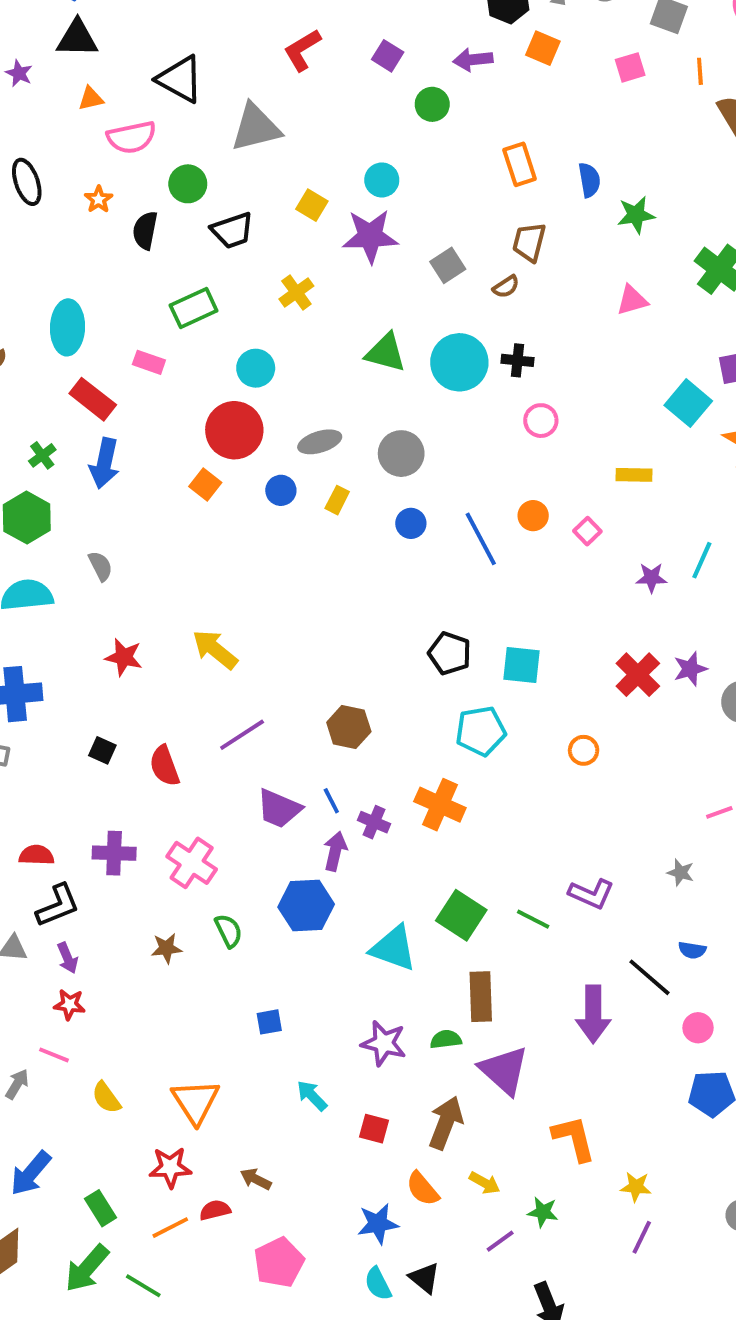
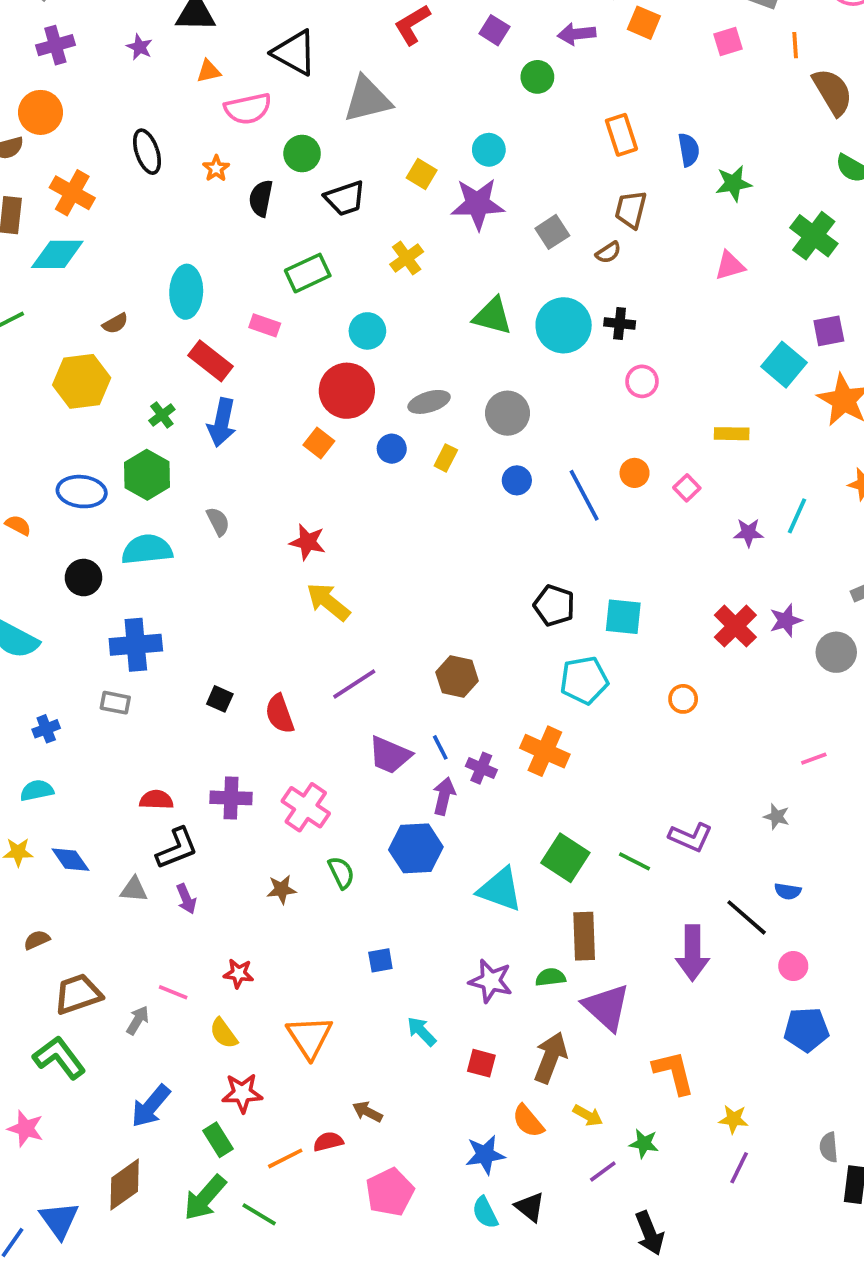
red star: (124, 657) -> (308, 542), moved
red star: (69, 1004) -> (239, 973), moved
red star: (170, 1167) -> (242, 1093), moved

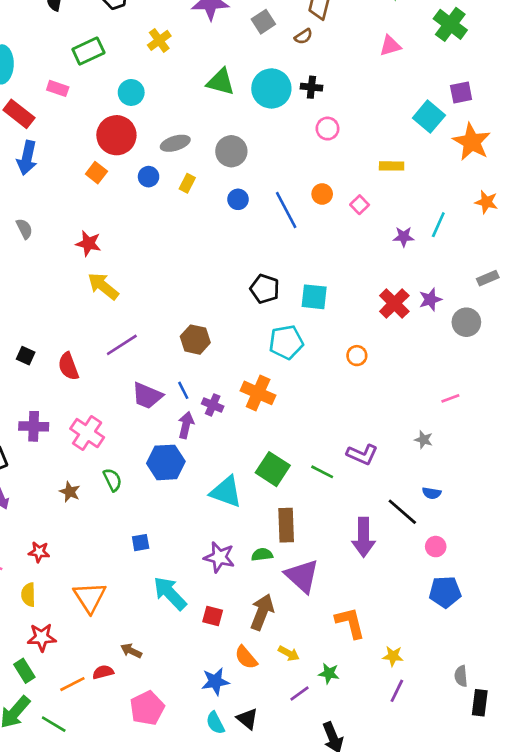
brown star: (281, 889) -> (70, 492), turned 30
cyan arrow: (422, 1031) -> (170, 593), size x1.6
yellow semicircle: (224, 1033) -> (28, 595), turned 35

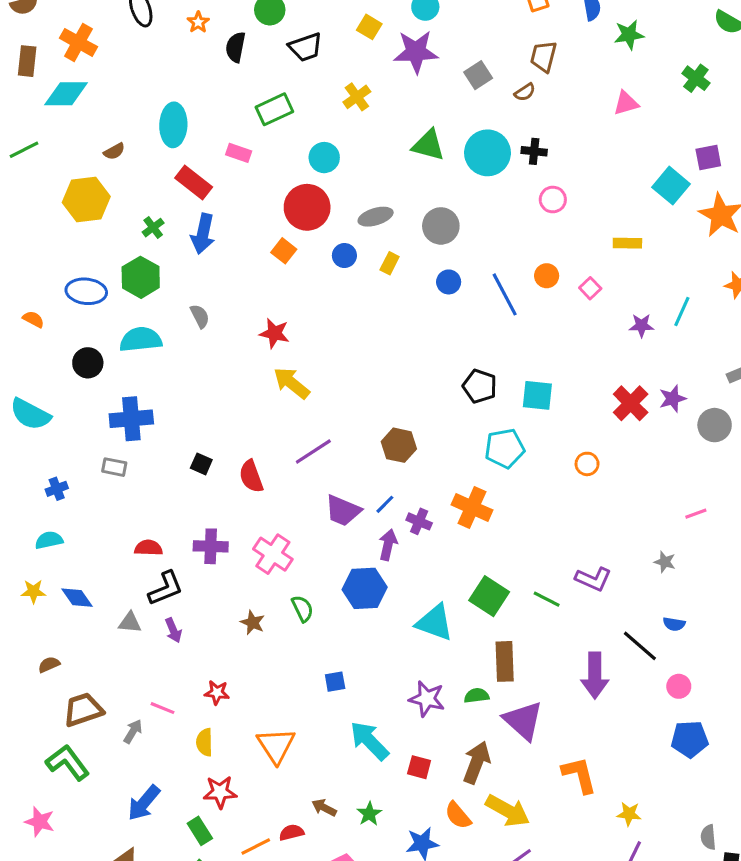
green cross: (450, 24) -> (696, 78), size x0.7
blue line: (183, 390) -> (385, 504), turned 72
yellow arrow: (289, 653) -> (508, 811), size x1.8
green star: (329, 673) -> (369, 814), moved, turned 30

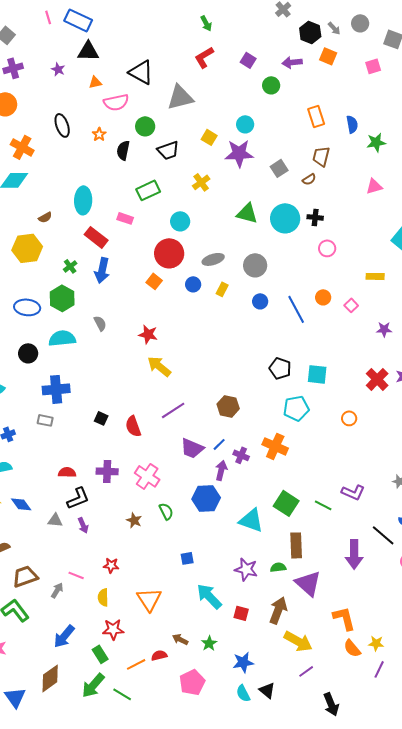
orange semicircle: (458, 815) -> (352, 648), moved

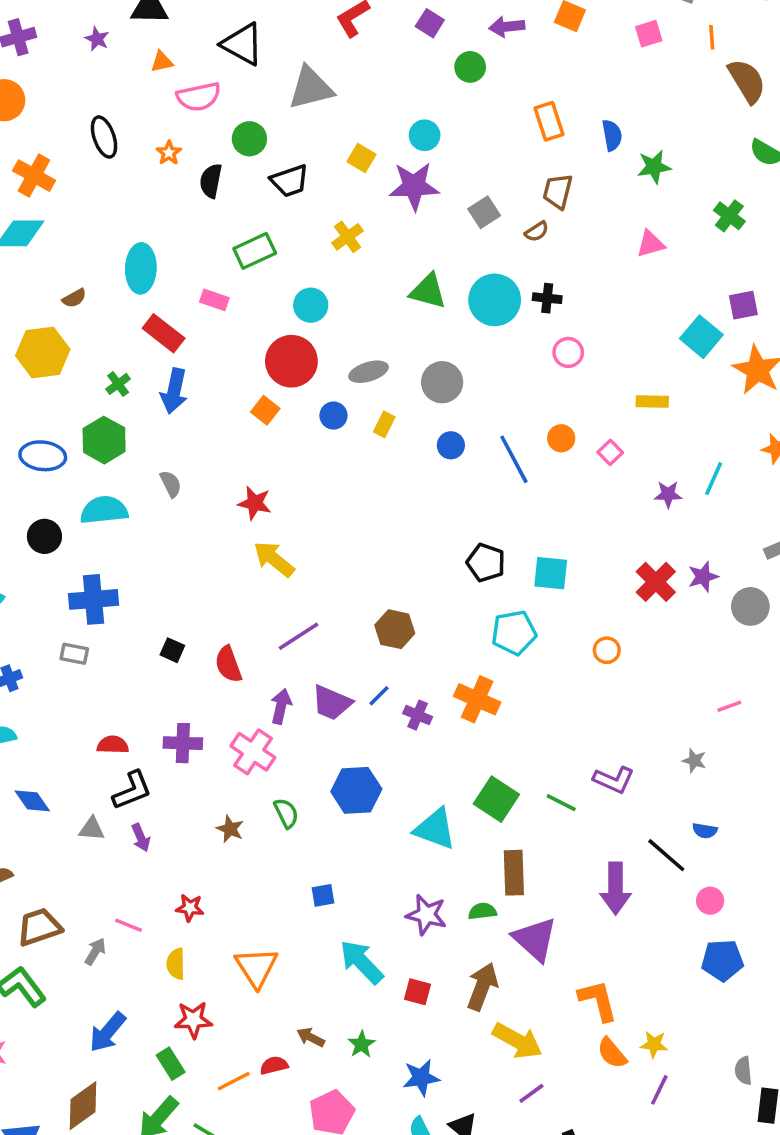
purple arrow: (221, 470) -> (281, 706), moved

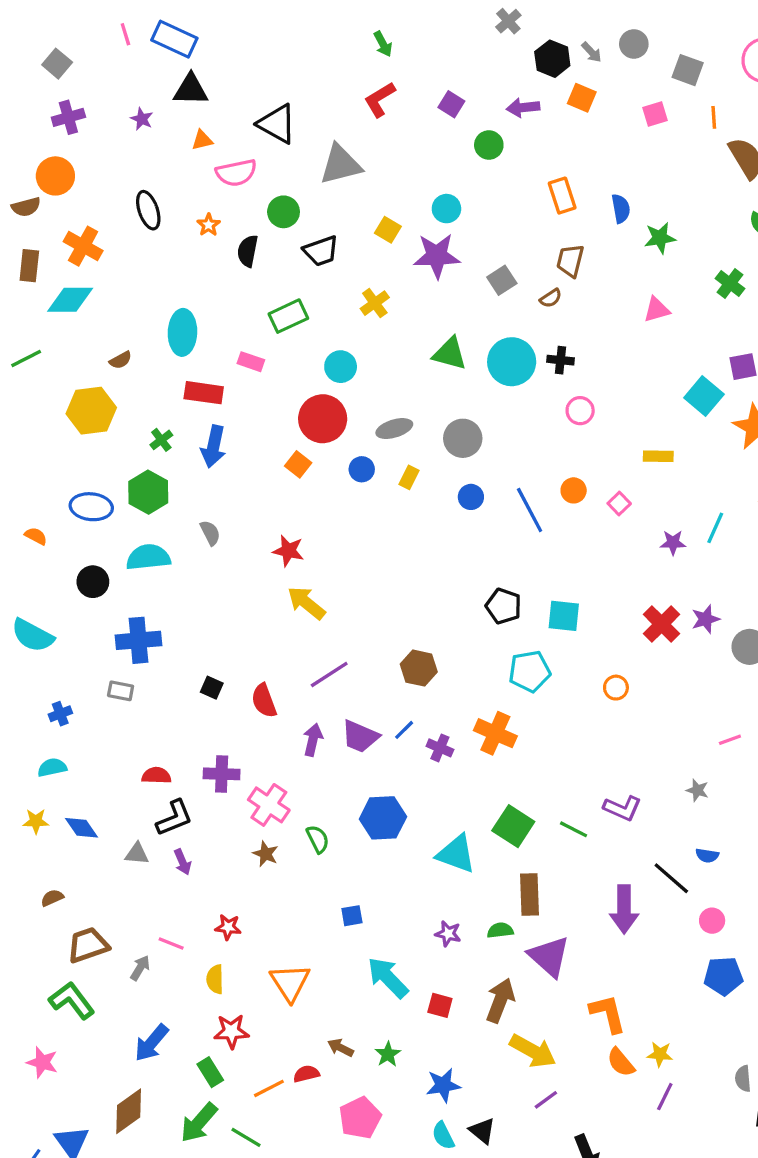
red rectangle: (164, 333) -> (204, 393), turned -30
pink cross: (253, 752) -> (269, 805), moved
purple star: (426, 915) -> (448, 934), size x0.7

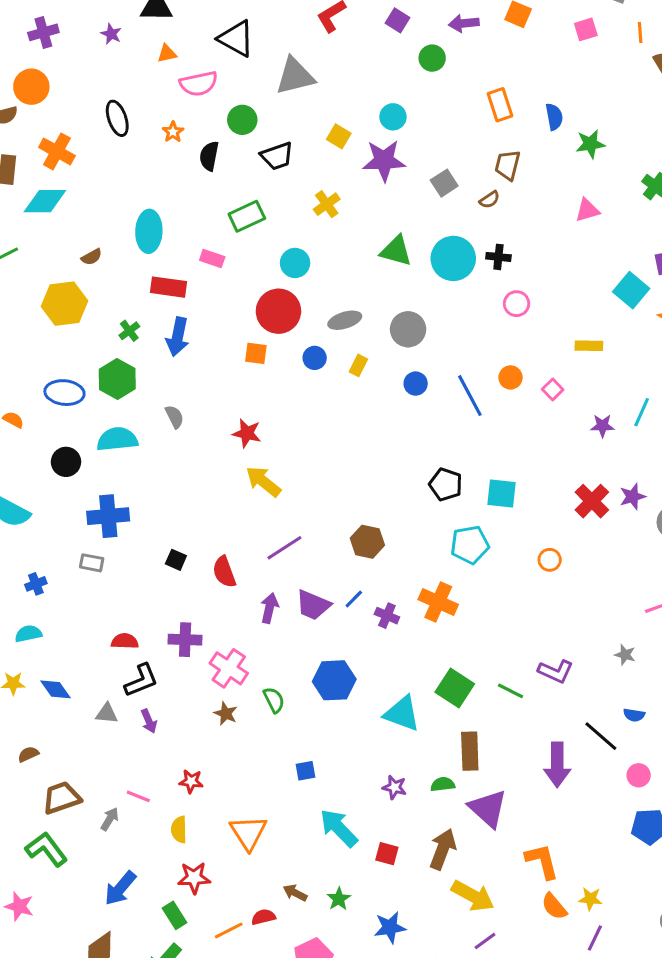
orange square: (298, 464) -> (256, 353), turned -30

